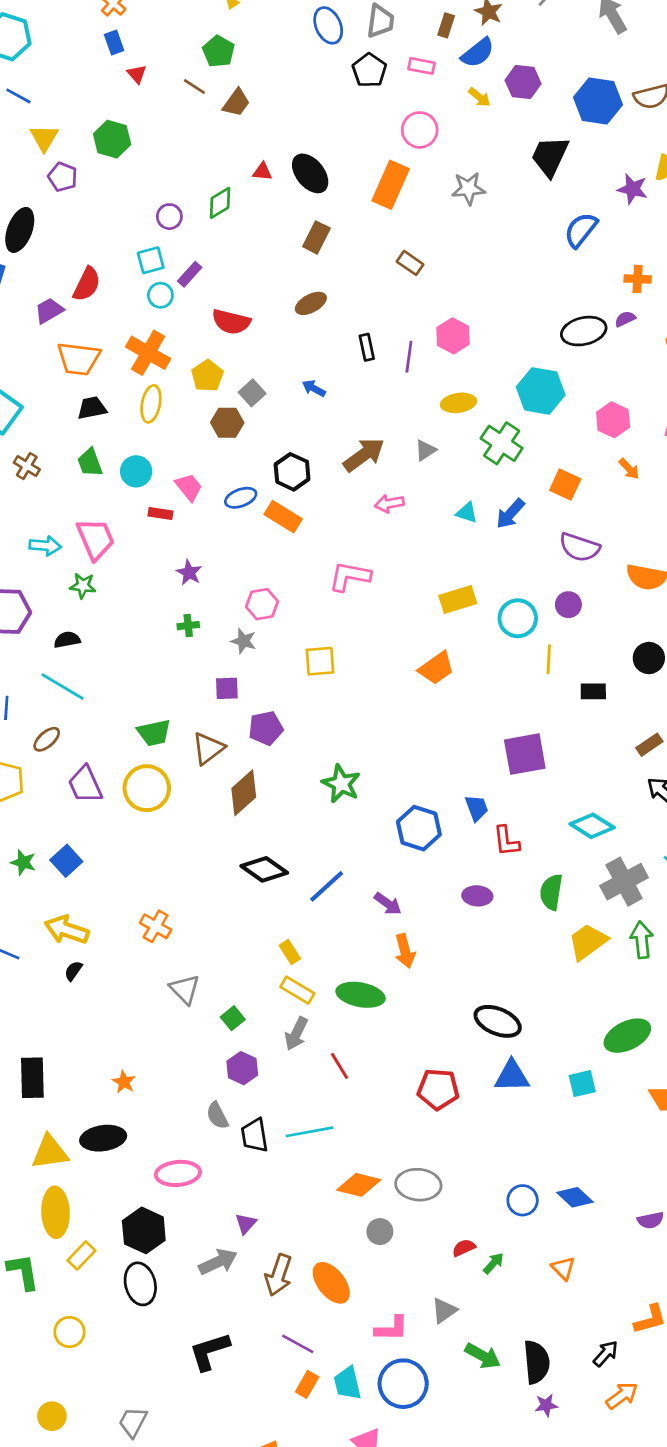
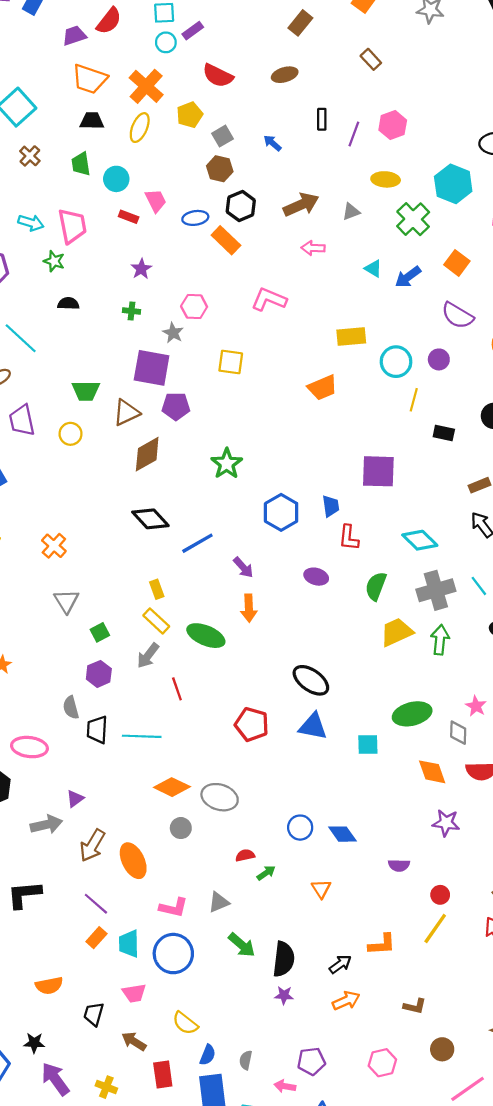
brown hexagon: (227, 423) -> (220, 169), moved
black semicircle: (67, 640) -> (68, 303), moved
purple square: (227, 688) -> (152, 368), size x1.8
yellow circle: (147, 788) -> (71, 434), size x0.6

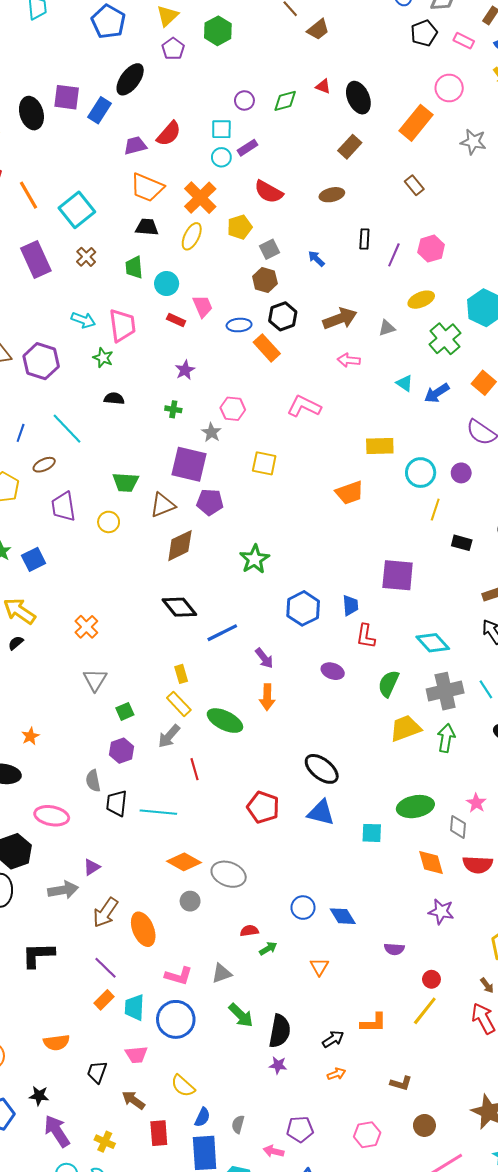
yellow ellipse: (386, 179) -> (421, 300), turned -30
orange arrow: (346, 1001) -> (336, 1074), size x0.7

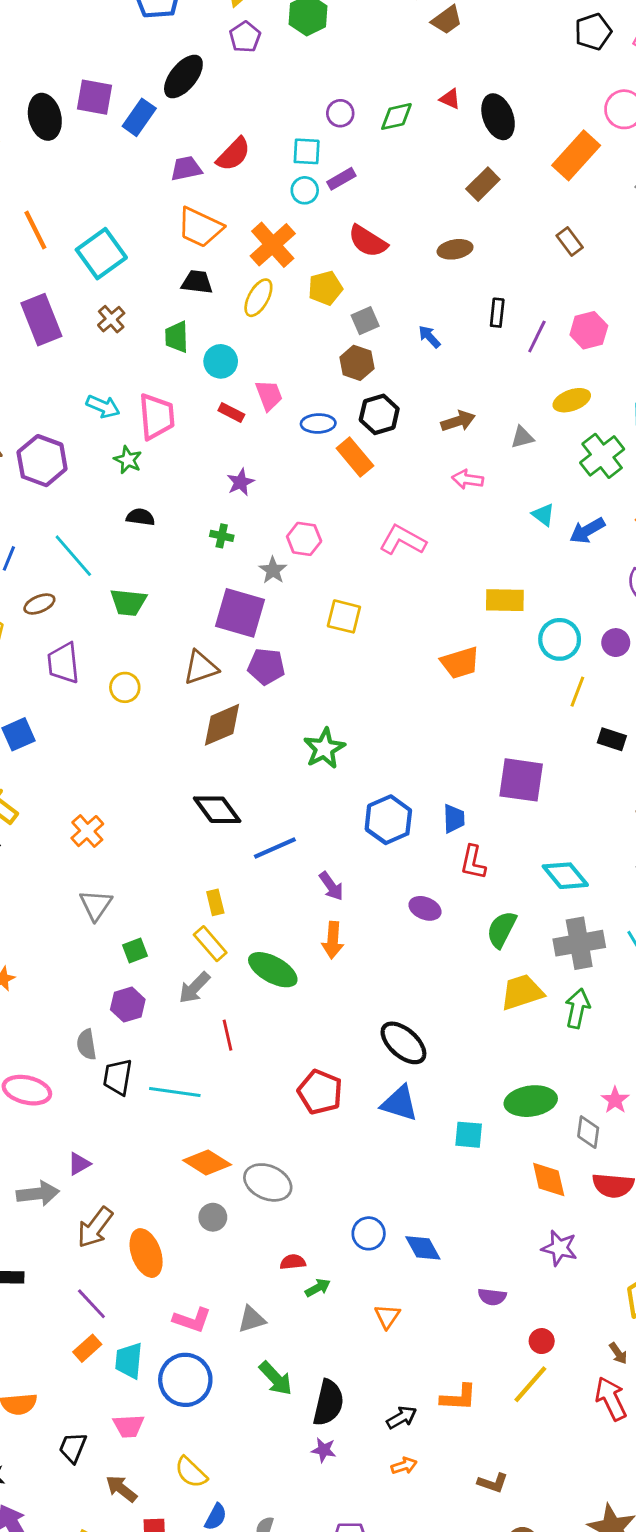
brown arrow: (340, 319) -> (458, 421), size x0.7
green trapezoid: (126, 482) -> (128, 602), moved

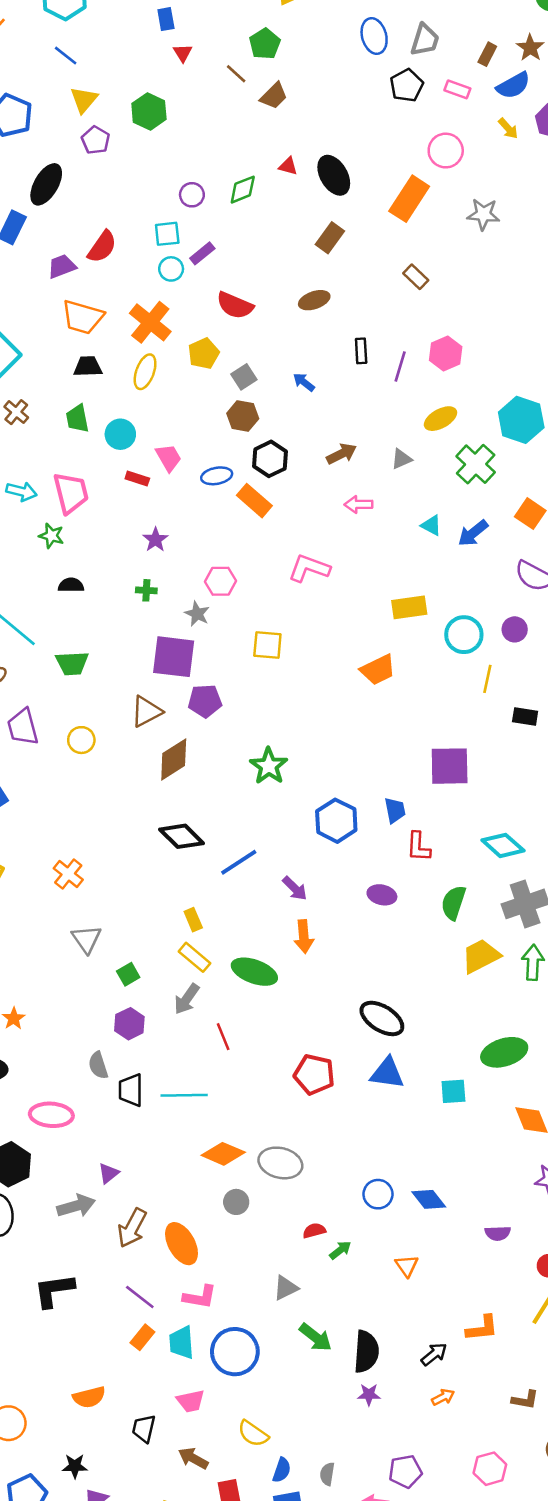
pink L-shape: (192, 1320) -> (200, 1297), moved

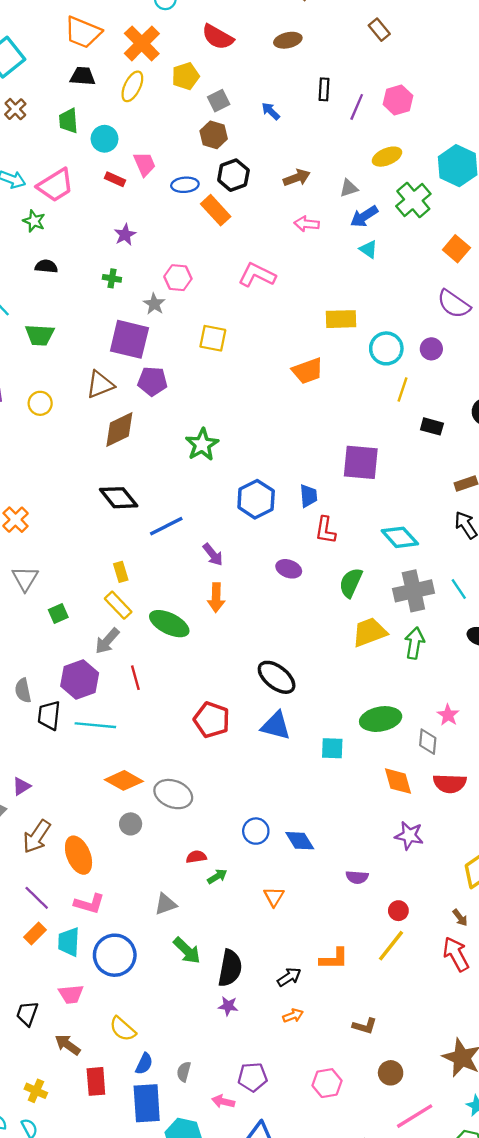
pink trapezoid: (71, 493) -> (55, 185), turned 66
blue arrow: (473, 533) -> (364, 216), moved
purple hexagon: (129, 1024) -> (80, 679), moved, size x1.4

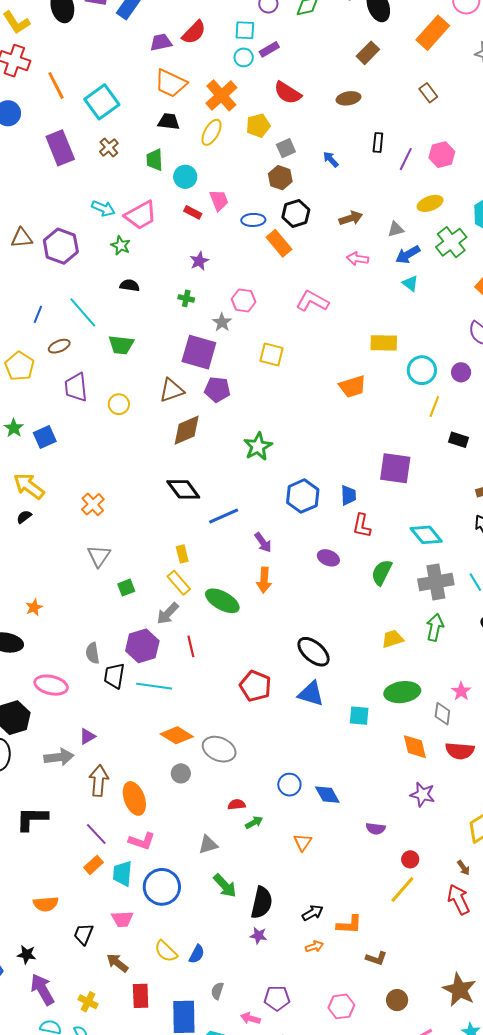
yellow trapezoid: (369, 632) -> (392, 639), moved, size x0.7
brown arrow: (37, 837) -> (99, 781), turned 148
orange L-shape: (334, 959) -> (349, 925), moved
blue semicircle: (144, 1064) -> (197, 954), moved

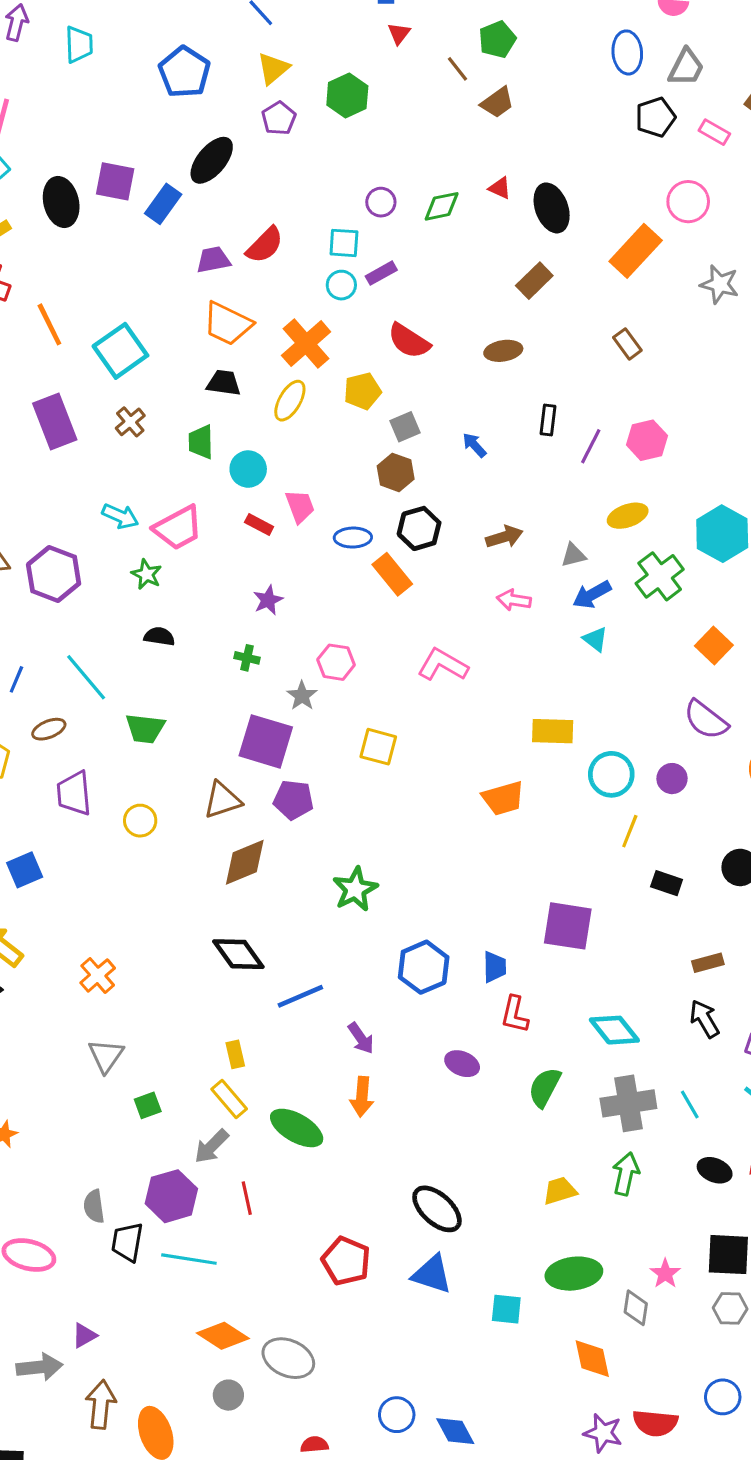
red semicircle: (460, 751) -> (655, 1423), moved

